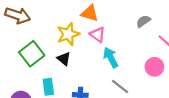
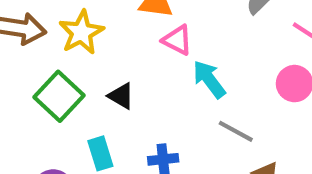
yellow star: (68, 34) -> (81, 32), moved

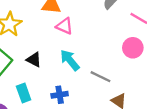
cyan arrow: (209, 79) -> (70, 60), moved

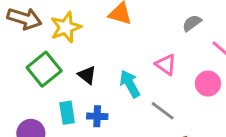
pink triangle: (65, 26) -> (166, 65), moved
blue cross: (60, 95) -> (97, 116), moved

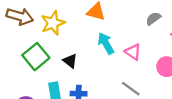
cyan arrow: (130, 84) -> (106, 43), moved

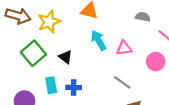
gray semicircle: (153, 19) -> (143, 17), turned 48
pink triangle: (133, 52) -> (124, 48), turned -42

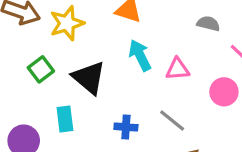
green square: (33, 53) -> (41, 69), size x0.7
black triangle: (65, 57) -> (89, 78), size x1.6
blue cross: (74, 87) -> (126, 127), moved

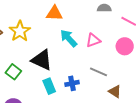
green square: (41, 69) -> (13, 72), moved
cyan rectangle: (65, 119) -> (49, 86), moved

